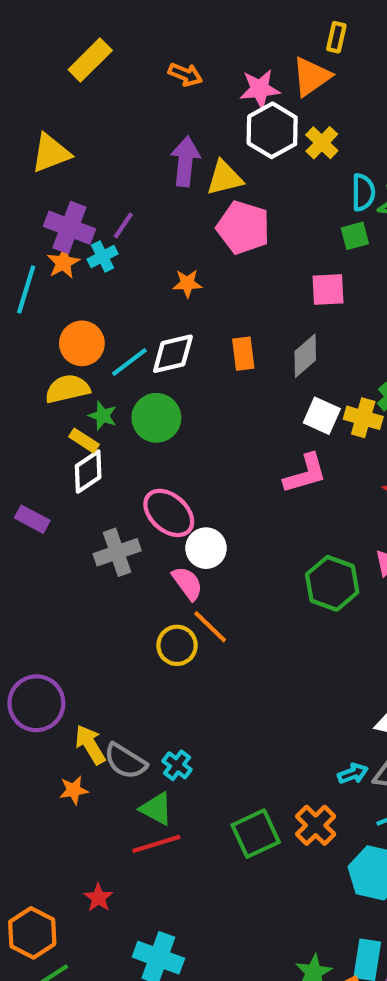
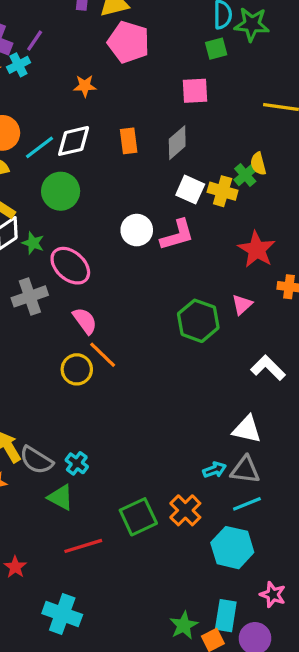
green star: (103, 416) -> (33, 243), moved
white circle: (206, 548) -> (137, 230), moved
red line: (156, 844) -> (83, 546), moved

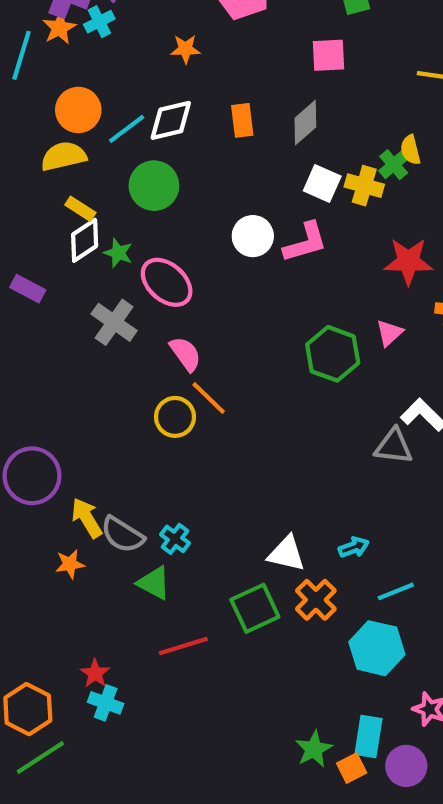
red star: (257, 250) -> (408, 261), turned -30
gray cross: (30, 296) -> (114, 322), turned -36
white triangle: (247, 429) -> (286, 554), moved
gray triangle: (245, 470) -> (394, 446), moved
cyan cross: (62, 614) -> (106, 703), moved, size x0.7

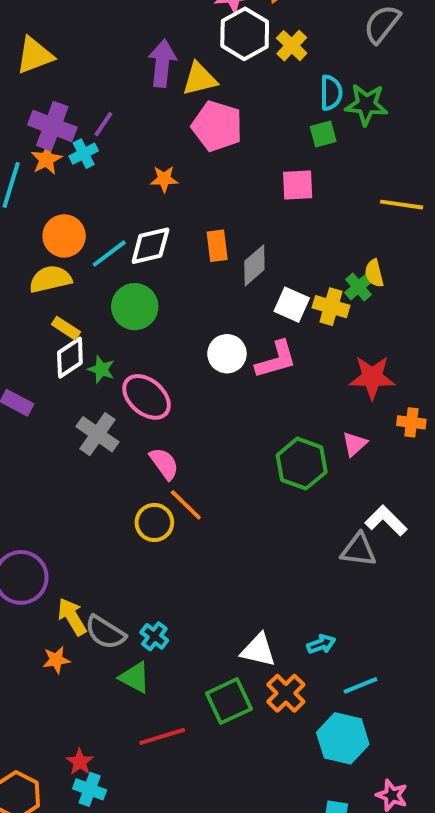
gray diamond: (305, 123) -> (254, 265), moved

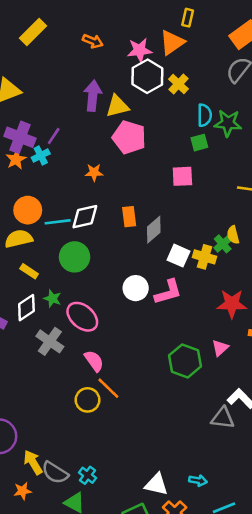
cyan line: (109, 254) -> (58, 222), turned 30
white diamond: (70, 358) -> (26, 308), moved
cyan arrow: (321, 644) -> (198, 480), turned 30

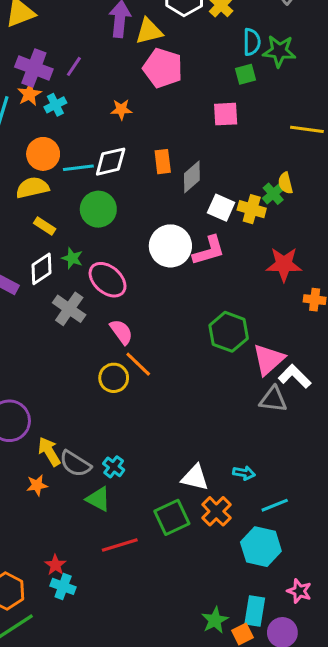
cyan cross: (41, 156) -> (55, 105), moved
white circle: (136, 288) -> (170, 246), size x1.4
pink triangle: (220, 348) -> (269, 359), moved, size x1.6

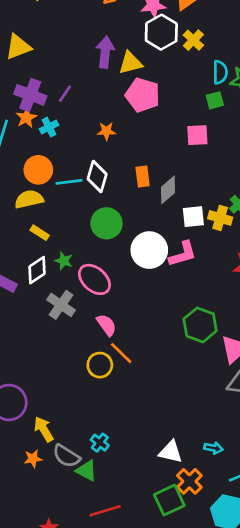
white diamond: (111, 162) -> (97, 177), turned -60
white square: (221, 208) -> (193, 217), turned -30
green circle: (98, 209) -> (106, 223), moved
gray semicircle: (75, 464) -> (66, 456), moved
green square: (172, 517) -> (169, 500), moved

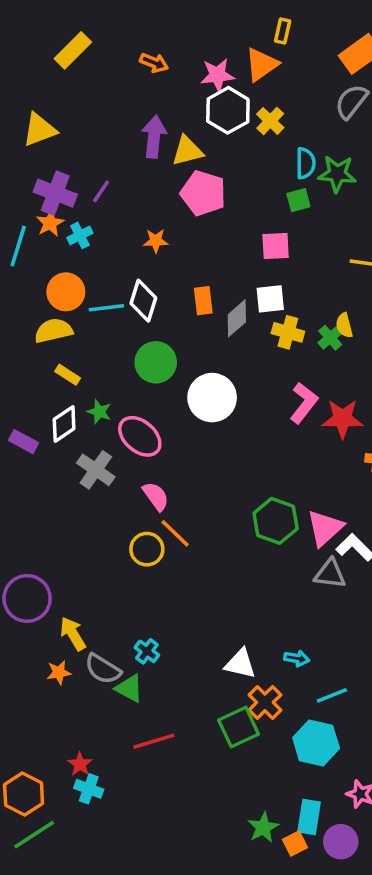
white square: (193, 217) -> (270, 299), moved
yellow cross: (220, 218) -> (288, 332), moved
pink L-shape: (183, 254) -> (304, 403), moved, turned -36
green hexagon: (200, 325) -> (276, 521), moved

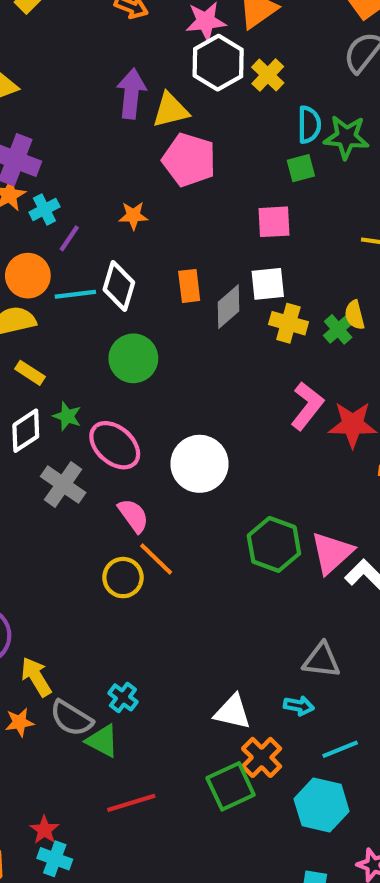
purple line: (101, 191) -> (69, 238), moved
white circle: (212, 398) -> (200, 464), moved
gray triangle: (330, 574) -> (322, 660), moved

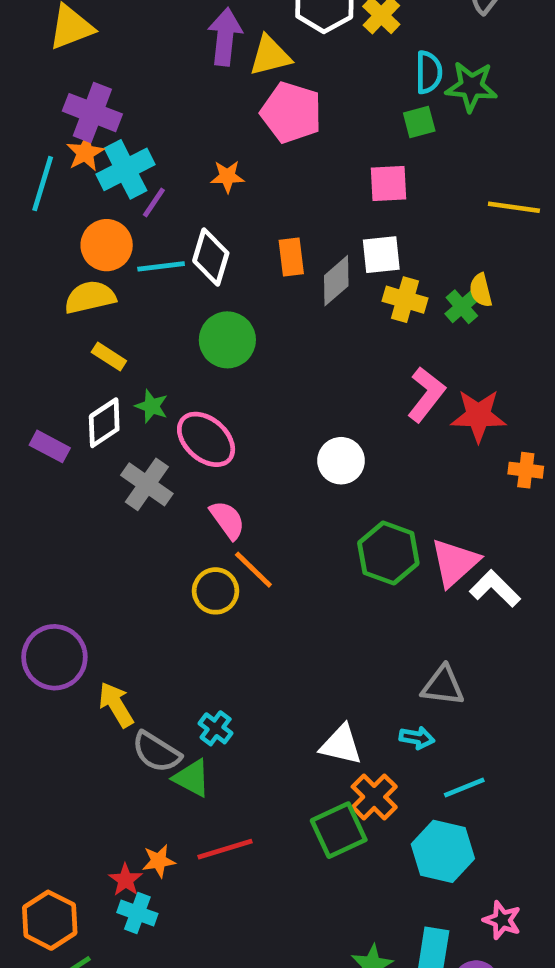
cyan cross: (44, 209) -> (126, 169), size x1.6
white circle: (200, 464) -> (341, 461), moved, size x0.7
orange star: (20, 722) -> (159, 861), moved

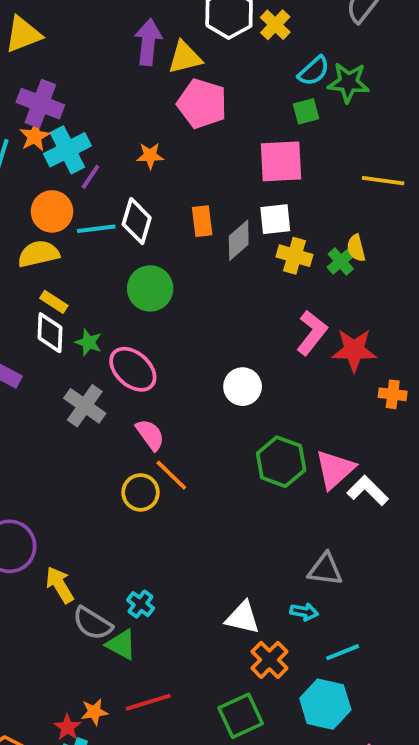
cyan semicircle: (429, 72) -> (314, 71), turned 48
pink square: (388, 184) -> (281, 161), size x1.4
white diamond: (104, 423) -> (50, 333), moved, turned -54
green square: (339, 830) -> (241, 716), moved

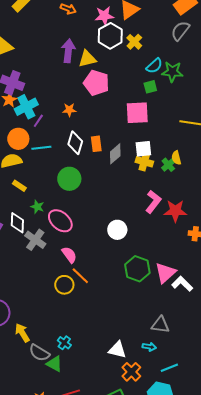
white square: (275, 219) -> (143, 149), moved
white diamond: (137, 221) -> (75, 143), moved
white diamond: (50, 333) -> (17, 223), moved

